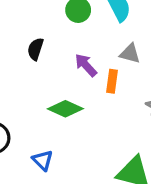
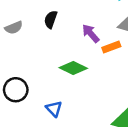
orange rectangle: (112, 81) -> (111, 47), turned 60

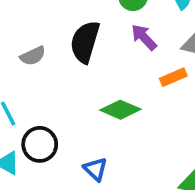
black semicircle: (51, 19) -> (85, 42), size x1.6
purple arrow: (91, 33) -> (144, 37), moved

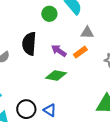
purple arrow: (144, 37) -> (59, 51), moved
black circle: (40, 144) -> (26, 109), moved

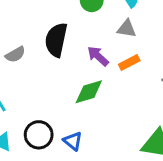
gray triangle: (87, 33) -> (127, 29), moved
green diamond: (56, 76) -> (89, 92), turned -35

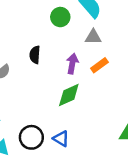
black semicircle: (56, 40) -> (35, 55), size x0.6
purple arrow: (98, 56) -> (72, 64), turned 66

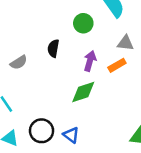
green circle: (60, 17) -> (83, 23), moved
gray triangle: (93, 37) -> (126, 43), moved

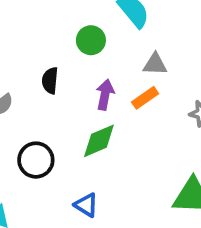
black circle: (42, 131) -> (36, 160), moved

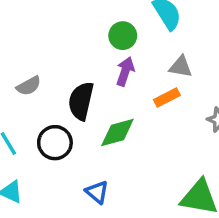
black semicircle: (50, 81) -> (81, 101), moved, size x1.5
purple arrow: (105, 95) -> (125, 71), moved

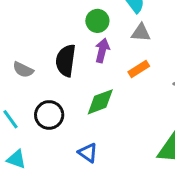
gray triangle: (181, 67) -> (141, 33), moved
gray semicircle: (29, 86) -> (23, 70), turned 60
black semicircle: (81, 101) -> (66, 60), moved

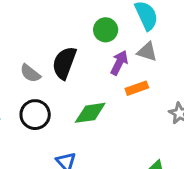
purple arrow: (102, 50) -> (119, 63), moved
gray semicircle: (23, 70) -> (30, 73), moved

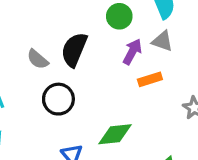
green diamond: (90, 113) -> (115, 134), moved
black circle: (35, 115) -> (58, 99), moved

